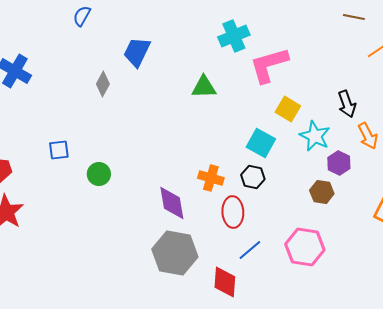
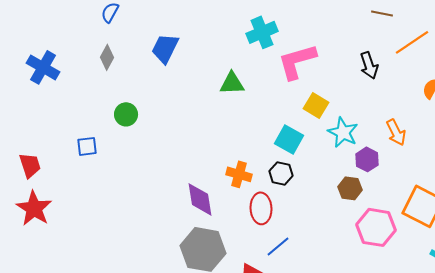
gray diamond: (103, 84) -> (107, 57), moved
black arrow: (347, 104) -> (369, 65), moved
green circle: (99, 174) -> (126, 114), moved
pink hexagon: (305, 247) -> (376, 227), moved

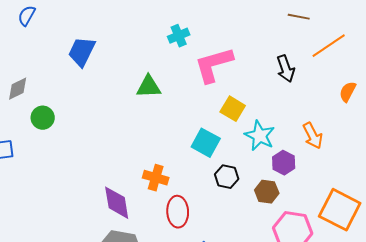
cyan cross: (262, 32) -> (179, 36), size x0.7
gray diamond: (107, 57) -> (18, 89), moved, turned 35
black hexagon: (281, 173) -> (227, 177), moved

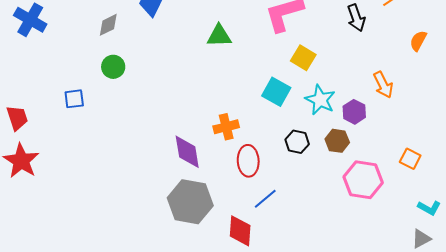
gray diamond: (18, 89) -> (108, 25), moved
cyan star: (260, 136) -> (320, 100), moved
black hexagon: (227, 177) -> (297, 142), moved
orange cross: (156, 178) -> (226, 127), turned -30
orange square: (340, 210) -> (410, 159), size x0.5

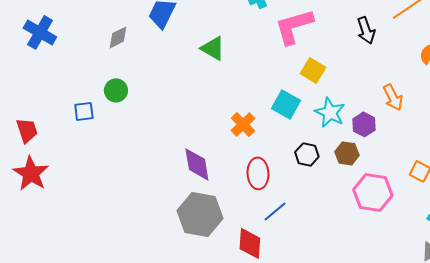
green triangle: (219, 36) -> (213, 48), moved, turned 32
green circle: (113, 67) -> (116, 90), moved
orange cross: (226, 127) -> (243, 124), moved, turned -30

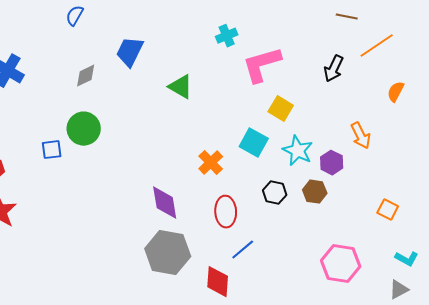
black arrow: (366, 30) -> (334, 69), turned 44
green circle: (116, 90) -> (84, 129), size x1.4
pink hexagon: (373, 192) -> (341, 264), moved

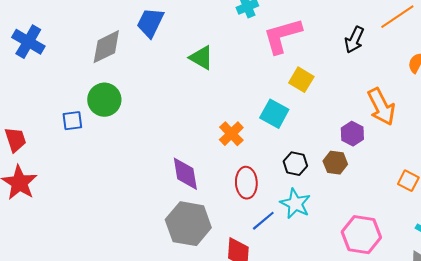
gray diamond: (86, 76) -> (106, 47), size x1.5
orange arrow: (361, 136) -> (381, 107), size x1.4
cyan star: (298, 151) -> (295, 204), moved

